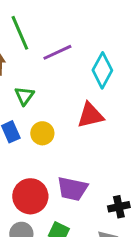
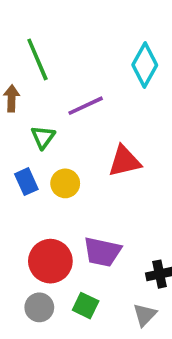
purple line: (57, 52) -> (86, 106), moved
cyan diamond: (102, 70) -> (145, 65), moved

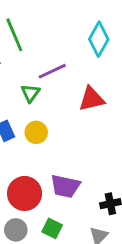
green triangle: (43, 137) -> (30, 93), moved
red triangle: (124, 161) -> (91, 99), moved

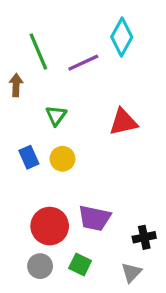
cyan diamond: (99, 39) -> (122, 37), moved
purple line: (52, 71) -> (83, 63), moved

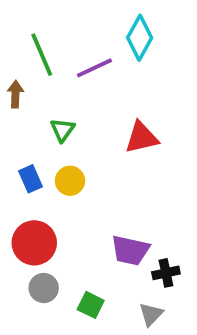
purple trapezoid: (95, 218) -> (130, 250), moved
red circle: (50, 226) -> (34, 243), moved
gray circle: (40, 266) -> (44, 288), moved

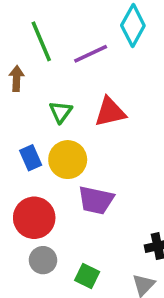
red triangle: (141, 137) -> (110, 112), moved
yellow circle: (70, 181) -> (68, 160), size x1.4
purple trapezoid: (130, 250) -> (96, 200), moved

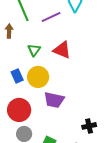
red triangle: (110, 112) -> (62, 50), turned 36

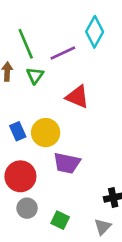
green triangle: (34, 50) -> (35, 76), moved

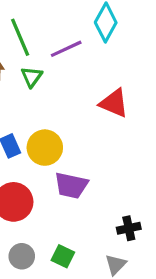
red triangle: (77, 97) -> (114, 103), moved
gray circle: (27, 208) -> (22, 256), moved

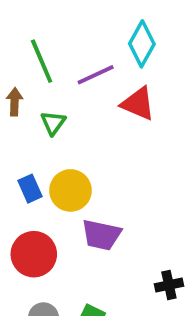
green triangle: (32, 77) -> (53, 123), moved
red triangle: (114, 103) -> (138, 104), moved

